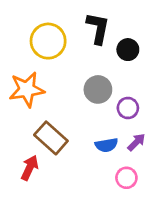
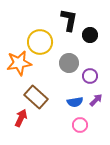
yellow circle: (48, 41) -> (40, 42), moved
pink circle: (126, 178) -> (80, 125), moved

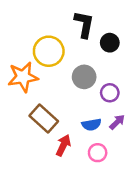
red arrow: (21, 118) -> (63, 145), moved

